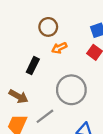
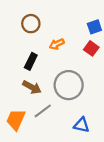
brown circle: (48, 27) -> (31, 24), moved
brown arrow: (18, 96) -> (32, 87), moved

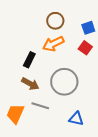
brown circle: (31, 24) -> (55, 21), moved
orange arrow: (57, 44) -> (53, 44), size x1.5
gray line: (43, 111) -> (40, 106), turned 54

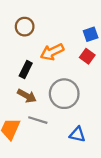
brown circle: (55, 21) -> (25, 27), moved

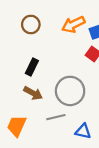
orange arrow: (52, 52) -> (73, 24), moved
gray line: (38, 120) -> (56, 117), moved, turned -30

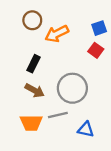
orange arrow: (73, 24) -> (57, 34), moved
orange trapezoid: (17, 126) -> (31, 123), moved, turned -115

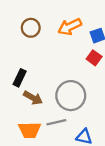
orange arrow: (57, 34) -> (70, 27), moved
black rectangle: (33, 64) -> (20, 78), moved

